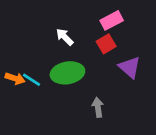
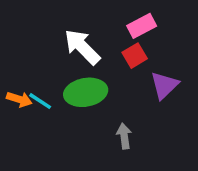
white arrow: (65, 37) -> (82, 47), size x1.6
purple triangle: (130, 67) -> (164, 85), turned 35

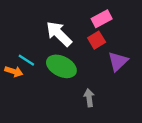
green ellipse: (86, 92) -> (61, 66), turned 36
cyan line: (40, 101) -> (26, 60), moved

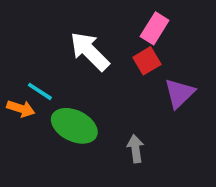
pink rectangle: (102, 19) -> (155, 28), turned -30
green ellipse: (61, 66) -> (74, 126), moved

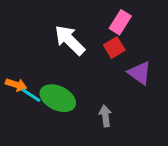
cyan line: (40, 91) -> (31, 95), moved
purple triangle: (179, 93) -> (140, 73), turned -40

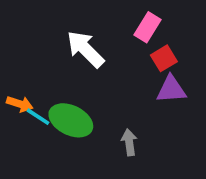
red square: (114, 48) -> (164, 58), moved
purple triangle: (140, 73) -> (171, 89), turned -40

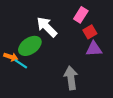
green ellipse: (71, 120) -> (30, 46), moved, turned -60
gray arrow: (129, 142) -> (71, 78), size x1.6

